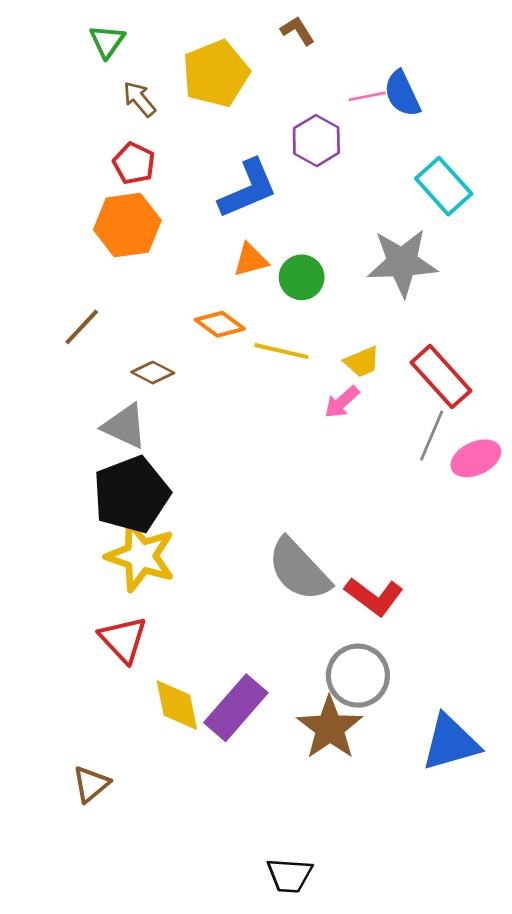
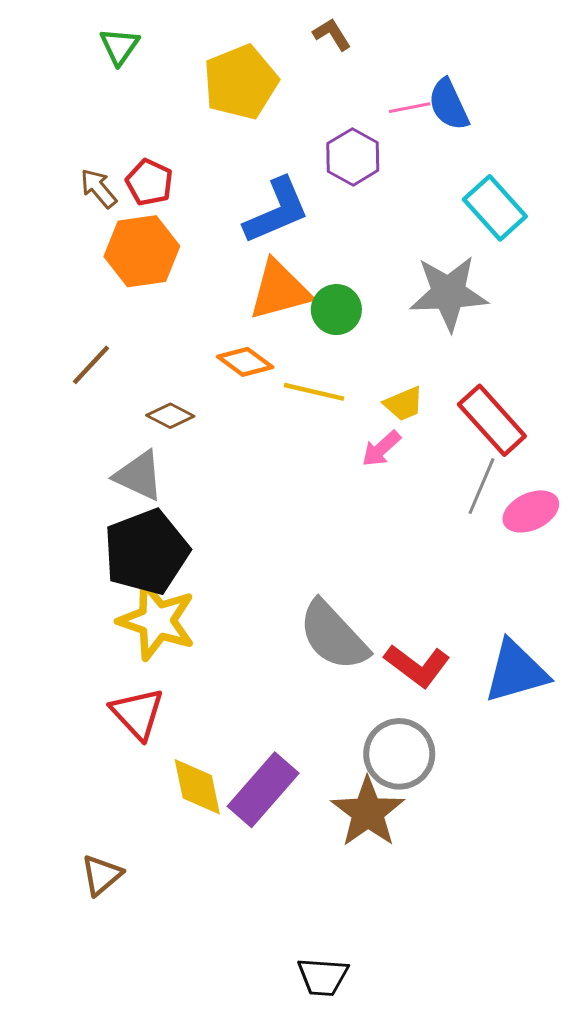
brown arrow: (139, 99) -> (98, 188), moved
orange triangle: (251, 260) -> (280, 290), size x1.6
blue triangle: (450, 743) -> (516, 672), moved

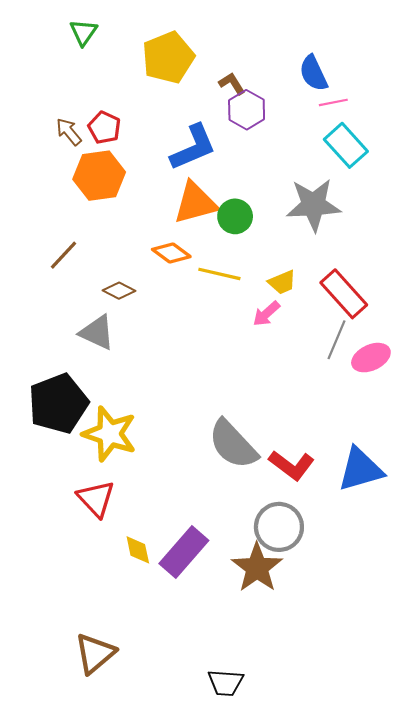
brown L-shape: (332, 34) -> (232, 84), moved
pink line: (410, 108) -> (333, 102), moved
black pentagon: (146, 552) -> (58, 404), moved
yellow diamond: (197, 787) -> (138, 550), size x0.7
brown triangle: (101, 875) -> (95, 653), moved, size x1.4

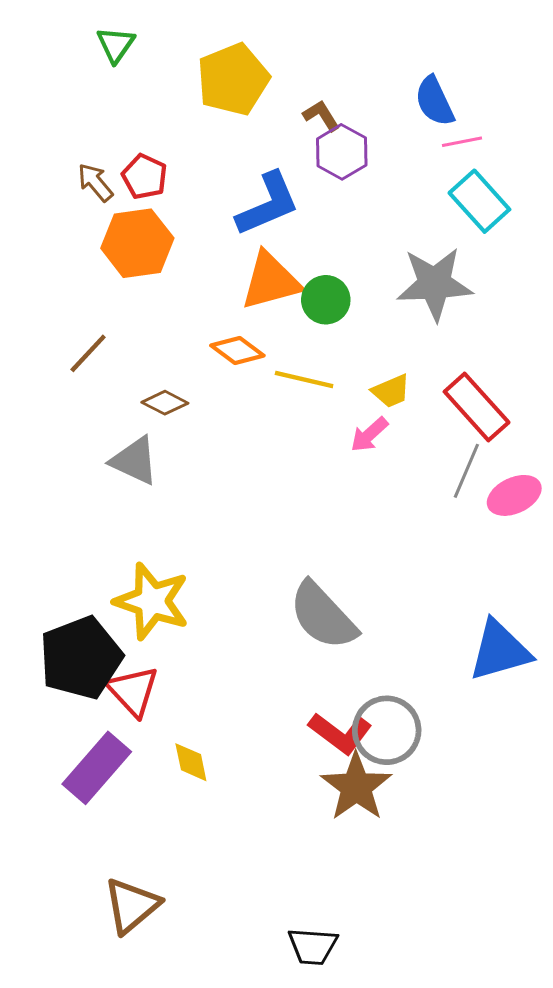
black pentagon: (58, 404) -> (81, 658), moved
red L-shape: (292, 465) -> (340, 733), moved
purple rectangle: (184, 552) -> (97, 768), moved

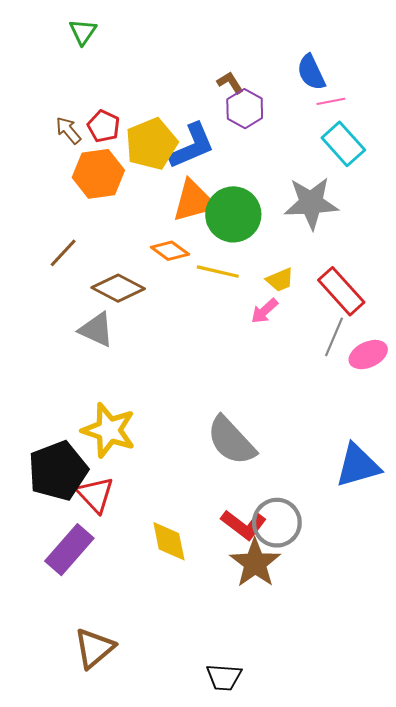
yellow pentagon: (233, 79) -> (151, 144), moved
green circle: (326, 300) -> (233, 214), size x1.6
brown diamond: (165, 403) -> (118, 288), size x1.6
yellow diamond: (191, 762) -> (169, 541), moved, size x1.4

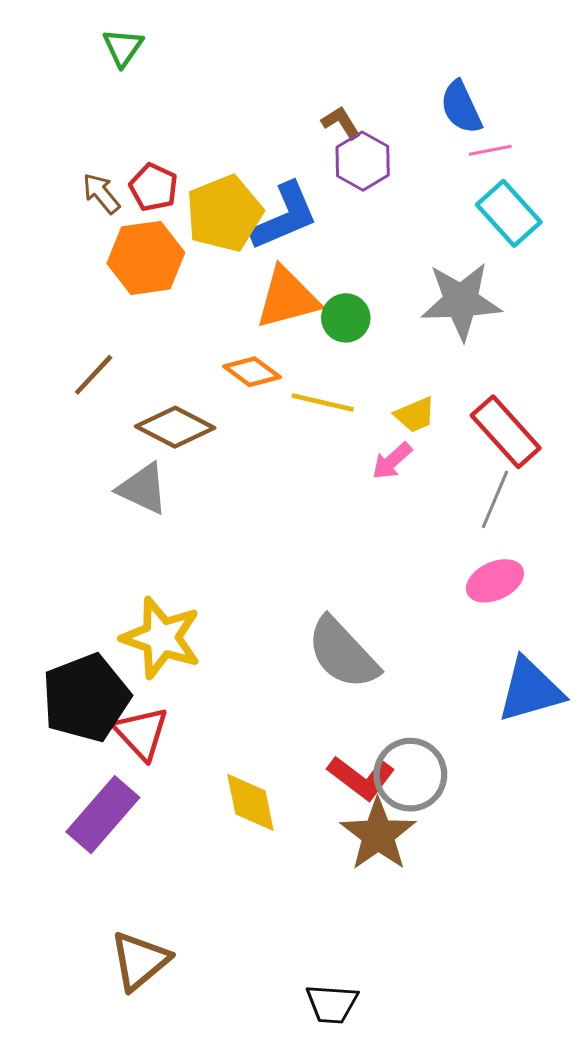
green circle: (233, 214) -> (346, 318), size x0.6
pink ellipse: (368, 355) -> (495, 581), moved

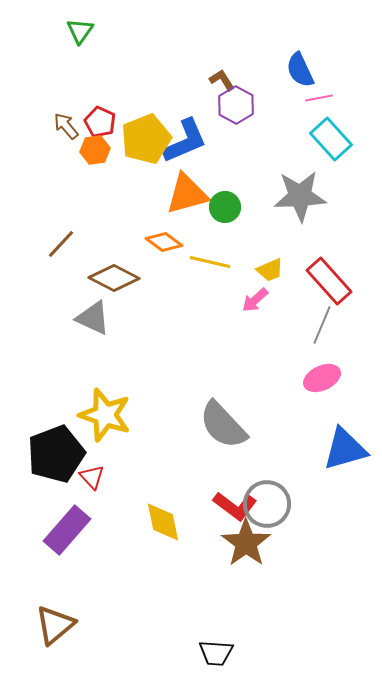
orange hexagon: (146, 258) -> (95, 150), moved, size x0.6
red triangle: (141, 733) -> (92, 477), size x0.7
brown triangle: (140, 961) -> (55, 625), moved

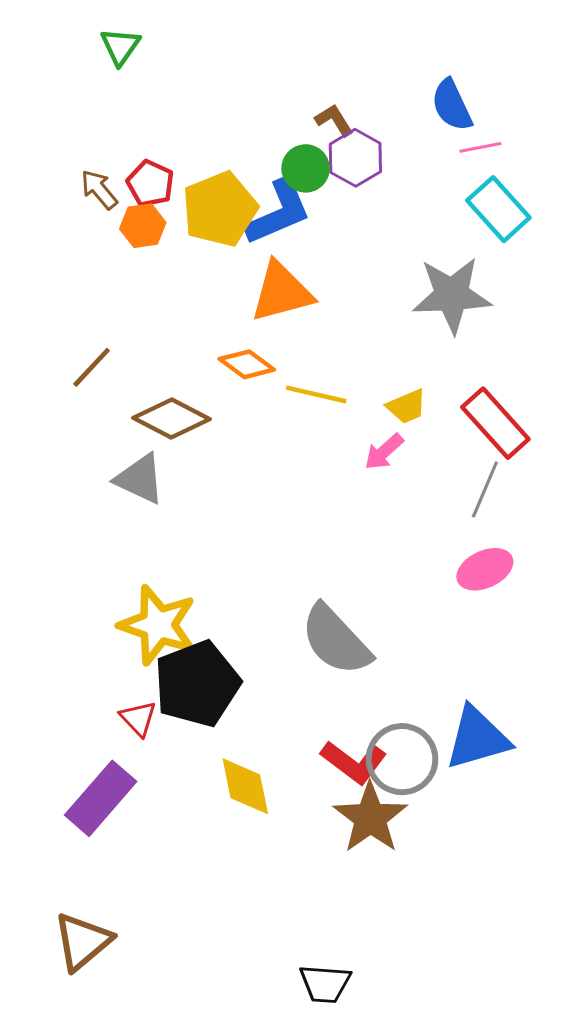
green circle: (225, 207) -> (306, 168), moved
blue triangle: (345, 449) -> (477, 738), moved
black pentagon: (56, 454) -> (197, 684), moved

